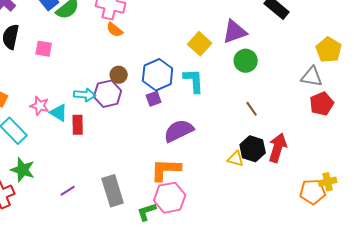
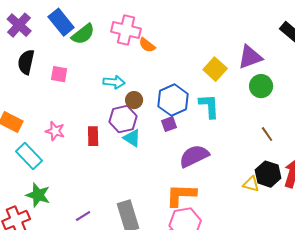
orange semicircle: (115, 30) -> (147, 45), moved
cyan arrow: (85, 95) -> (114, 82), moved
cyan triangle: (59, 113) -> (132, 138), moved
red rectangle: (78, 125) -> (93, 136), moved

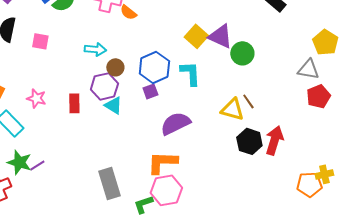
purple triangle: (250, 57) -> (220, 36), moved, turned 44
yellow triangle: (251, 184) -> (232, 109), moved, size x1.4
purple line: (83, 216) -> (37, 165), moved

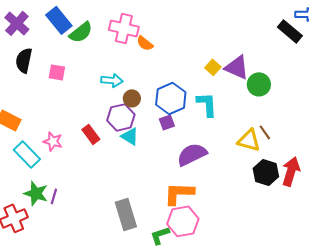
yellow square: (196, 36) -> (213, 67), size x0.7
pink star: (36, 98) -> (53, 141), moved
red rectangle: (74, 103) -> (91, 134), turned -36
purple line: (37, 165) -> (54, 196), turned -42

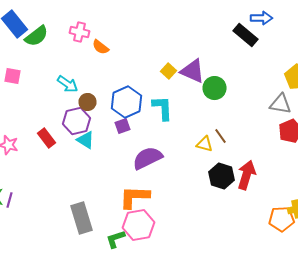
pink cross: (124, 28) -> (80, 32), size x0.7
cyan arrow: (112, 80) -> (68, 84), turned 30
yellow triangle: (249, 140) -> (204, 144), size x0.7

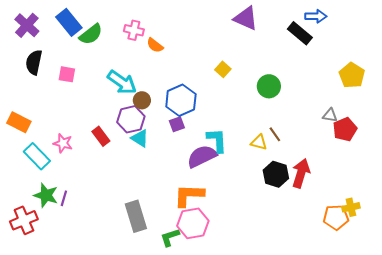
purple triangle: (192, 71) -> (246, 18), moved
cyan arrow: (68, 84) -> (122, 82), size x1.4
gray triangle: (280, 104) -> (330, 115), moved, size x0.7
cyan L-shape: (162, 108) -> (217, 140), moved

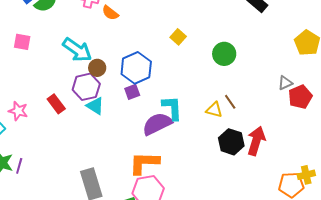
gray triangle: (330, 115) -> (285, 83), turned -35

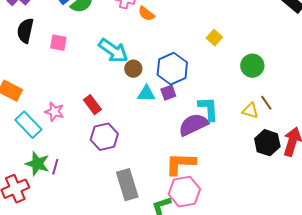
green circle: (224, 54) -> (252, 66), moved
purple hexagon: (86, 87) -> (104, 137), moved
cyan triangle: (95, 106) -> (146, 94), moved, turned -30

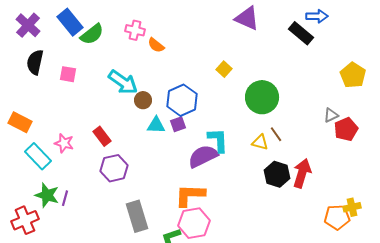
green circle: (252, 66) -> (262, 97), size x1.4

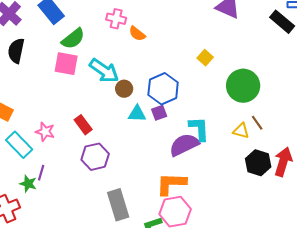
green semicircle: (92, 34) -> (73, 39), moved
pink square: (68, 74) -> (66, 64), moved, size x1.4
green star: (47, 195) -> (28, 184), size x0.7
purple line: (65, 198) -> (41, 173), moved

